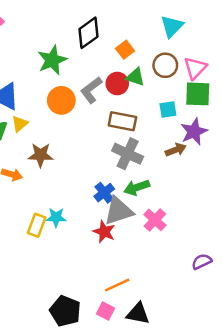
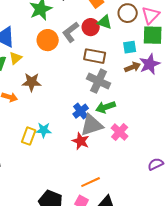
brown arrow: (176, 150) -> (133, 67), moved

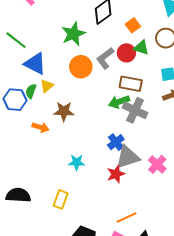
green arrow: (106, 107) -> (119, 102), moved
yellow rectangle: (29, 136) -> (61, 199), moved
red star: (81, 141) -> (116, 174), turned 30

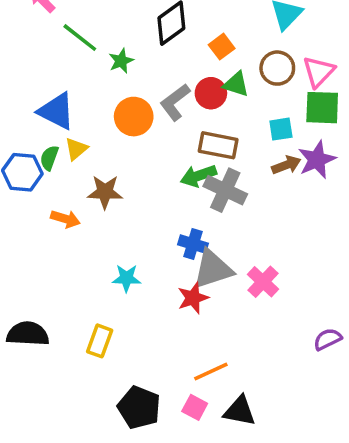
green star: (73, 34) -> (121, 61), size x0.6
green line: (16, 40) -> (80, 38), moved
blue cross: (116, 142) -> (193, 244), turned -35

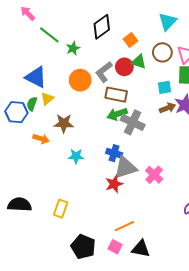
brown rectangle: (218, 145) -> (116, 95), moved
cyan star: (127, 278) -> (76, 156), moved

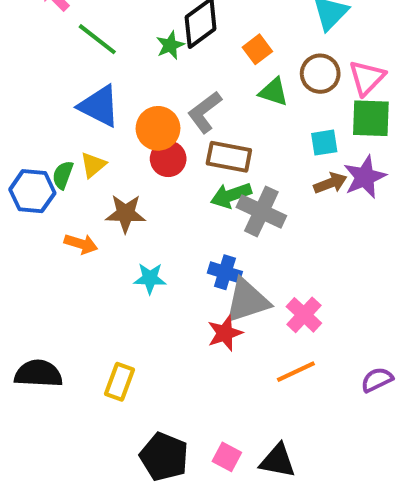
green star: (73, 48) -> (170, 45), moved
red circle: (124, 67) -> (168, 159), moved
blue triangle: (36, 77) -> (99, 106), moved
orange line: (124, 226) -> (296, 372), moved

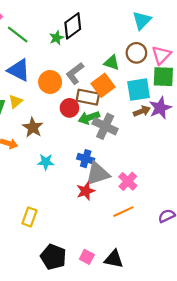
orange square: (257, 49) -> (103, 85), moved, size x1.5
cyan square: (324, 143) -> (139, 90), size x1.6
red circle: (168, 159) -> (69, 108), moved
brown star: (126, 213) -> (33, 127), turned 30

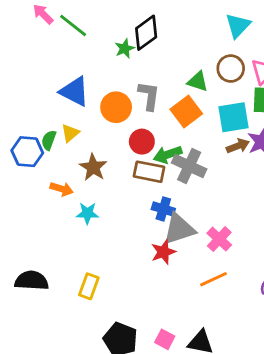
green line: (18, 34) -> (73, 26), moved
gray L-shape: (75, 73) -> (149, 96), turned 135
brown rectangle: (88, 97) -> (149, 172), moved
cyan star: (46, 162) -> (87, 213), moved

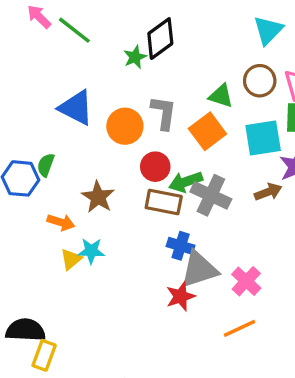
yellow triangle: (70, 133) -> (71, 259), moved
brown arrow: (238, 146) -> (268, 192), moved
yellow rectangle: (89, 286) -> (44, 355), moved

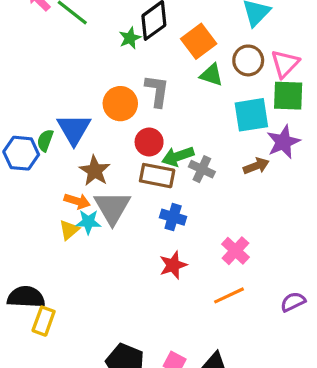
blue triangle: (76, 108) -> (74, 129), moved, turned 33
orange square: (207, 131) -> (199, 41), moved
gray cross: (211, 195) -> (202, 169), size x0.7
orange arrow: (61, 222) -> (77, 201), moved
gray triangle: (199, 269) -> (112, 208), moved, turned -42

